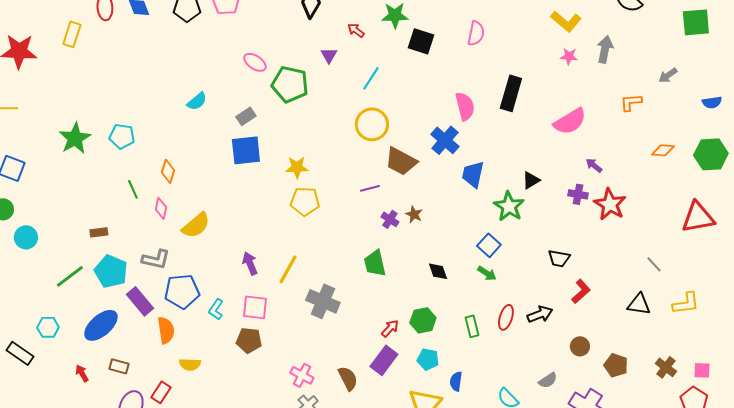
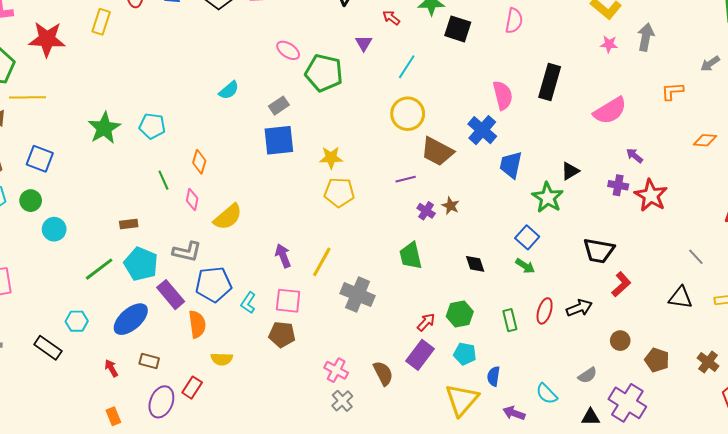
black trapezoid: (559, 258) -> (599, 251), size x1.4

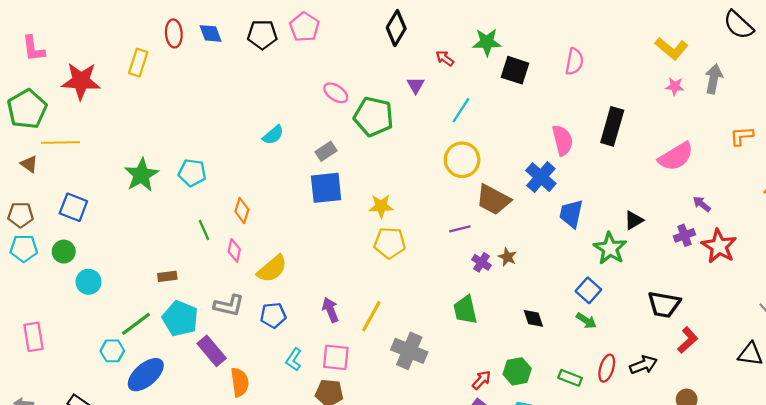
purple cross: (618, 185) -> (684, 235), turned -30
blue pentagon: (214, 284) -> (273, 315), moved, size x0.7
blue ellipse: (131, 319) -> (146, 375), moved
green rectangle: (510, 320) -> (570, 378), turned -55
cyan hexagon: (77, 321) -> (112, 351), moved

